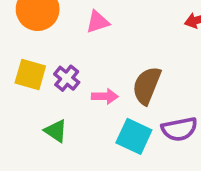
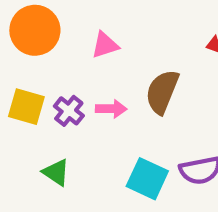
brown semicircle: (147, 85) -> (162, 92), moved
pink arrow: (105, 96) -> (111, 109), moved

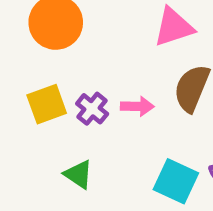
pink triangle: (105, 45) -> (174, 27), moved, size x1.4
yellow square: (26, 107) -> (47, 104), turned -36

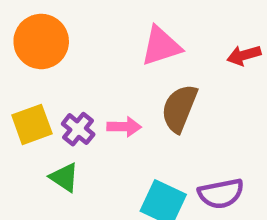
green triangle: (78, 174) -> (64, 177), moved

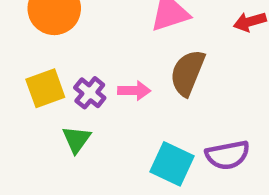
green triangle: (64, 177) -> (76, 139), turned 32

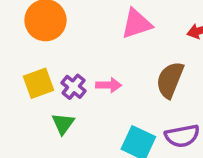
brown semicircle: (188, 73) -> (170, 80), moved

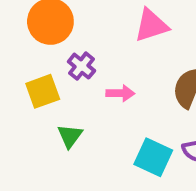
purple cross: (74, 87) -> (81, 66), moved

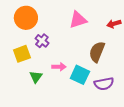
pink arrow: (120, 93) -> (59, 67), moved
cyan square: (153, 157) -> (80, 75), moved

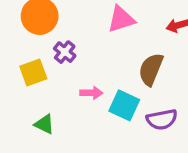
green triangle: (36, 77) -> (44, 124), moved, turned -40

